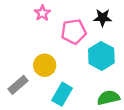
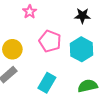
pink pentagon: (74, 32) -> (50, 41), moved, turned 30
yellow circle: (45, 65) -> (12, 49), moved

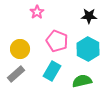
cyan rectangle: (47, 83) -> (52, 71), moved
green semicircle: (88, 86) -> (82, 81), moved

